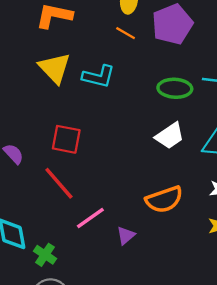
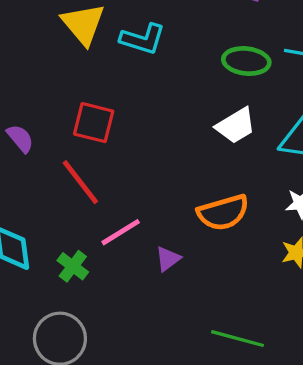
green cross: (45, 255) -> (73, 266), moved

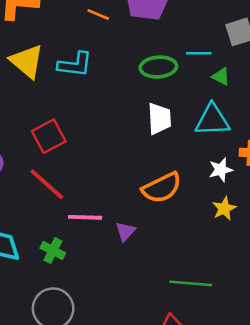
red square: (94, 123) -> (49, 136), turned -32
white trapezoid: (236, 126) -> (159, 119), turned -52
pink line: (121, 232) -> (85, 217), turned 44

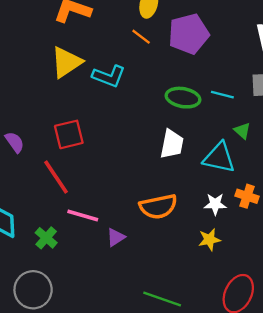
yellow triangle: (27, 61) -> (66, 62), turned 32
green triangle: (221, 76) -> (242, 131), moved

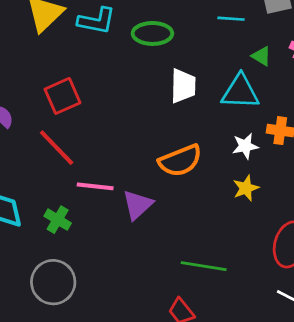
green ellipse: (183, 98) -> (152, 33), moved
purple triangle: (116, 237) -> (138, 205), size x1.4

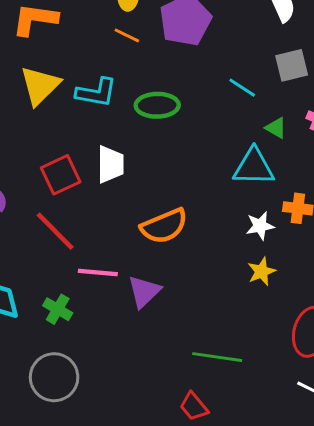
cyan line: (231, 19) -> (242, 88), turned 30
white trapezoid: (183, 86) -> (110, 164), moved
orange semicircle: (180, 161) -> (164, 226), moved

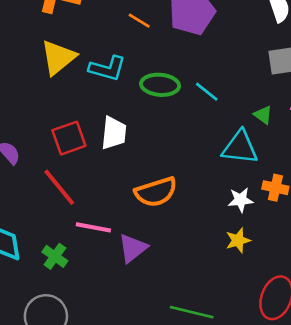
cyan line: (242, 88) -> (207, 92), moved

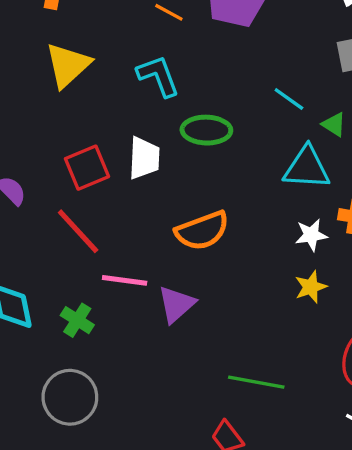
cyan L-shape: (107, 68) -> (158, 76), moved, turned -123
green ellipse: (160, 85) -> (206, 130), moved
cyan line: (207, 92) -> (289, 99), moved

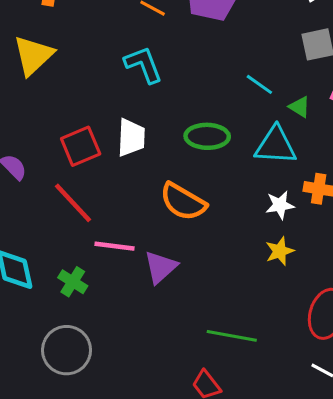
yellow triangle: (68, 65) -> (33, 55), moved
green ellipse: (206, 130) -> (207, 136), moved
orange semicircle: (202, 231) -> (183, 202), turned 51

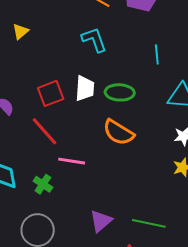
yellow triangle: (33, 55) -> (20, 31), size x0.6
cyan line: (259, 84) -> (157, 55), moved, turned 48
green ellipse: (207, 136) -> (120, 92), moved
purple triangle: (161, 267) -> (101, 221), moved

